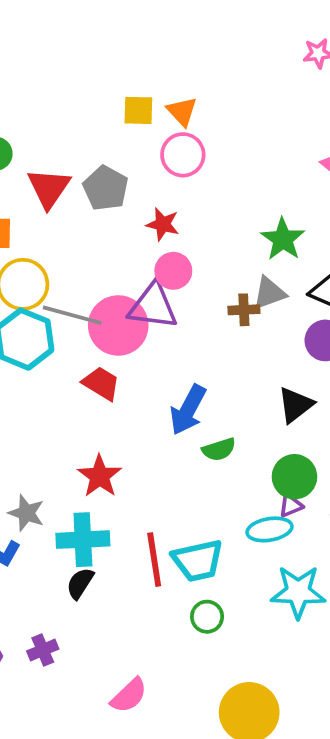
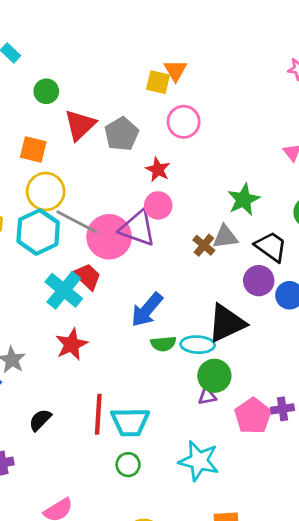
orange triangle: (182, 111) -> (175, 70), moved
brown cross: (244, 310) -> (204, 245), turned 30
black triangle: (295, 405) -> (227, 323), size x1.4
cyan ellipse: (270, 529) -> (198, 345), moved
cyan cross: (83, 540) -> (64, 290), moved, turned 30

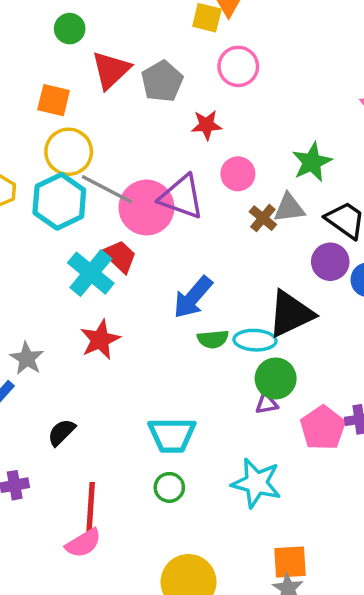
red star: (158, 170) -> (207, 125), turned -30
pink circle: (158, 205) -> (238, 174), moved
red line: (98, 414) -> (91, 507), moved

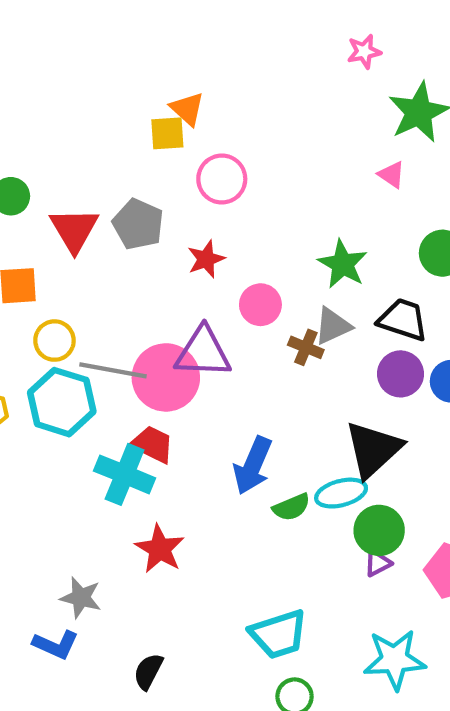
yellow circle: (69, 152) -> (54, 341), size x0.7

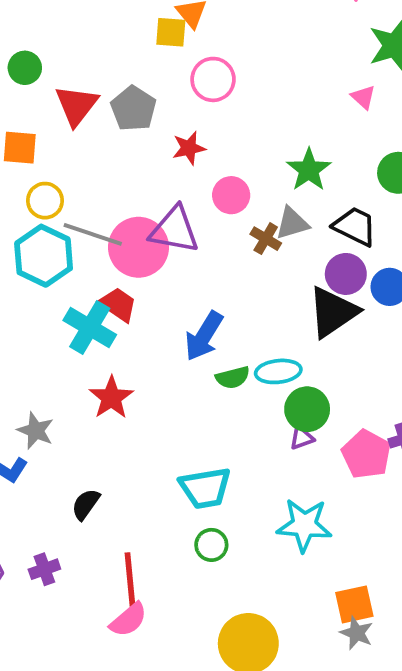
black triangle: (373, 449) -> (333, 312), moved

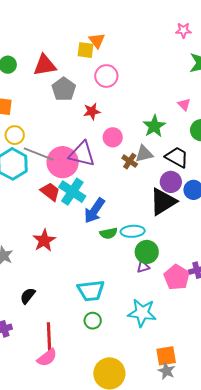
pink triangle: (363, 97) -> (184, 104), moved
red triangle: (76, 105) -> (45, 65), moved, turned 40
cyan cross: (90, 328) -> (72, 192), moved

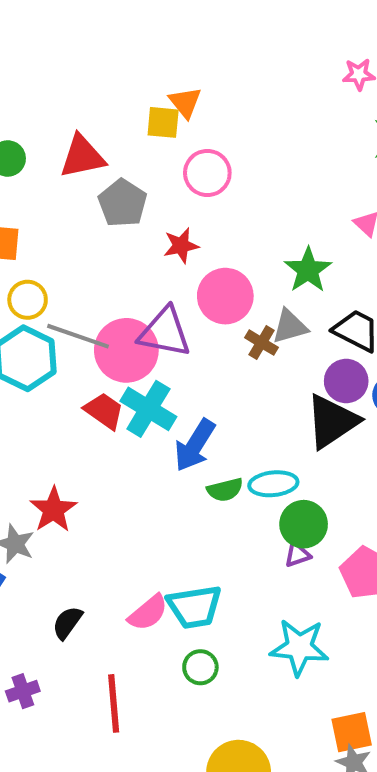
pink circle: (113, 137) -> (225, 296), size x1.4
red star: (44, 240) -> (53, 510), moved
pink semicircle: (47, 358) -> (148, 613), moved

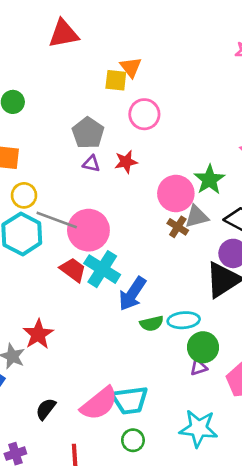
red triangle: (82, 157) -> (64, 34), moved
pink circle: (225, 296) -> (176, 194), moved
purple triangle: (165, 332) -> (91, 164), moved, size x0.5
pink semicircle: (148, 613) -> (99, 404), size x1.4

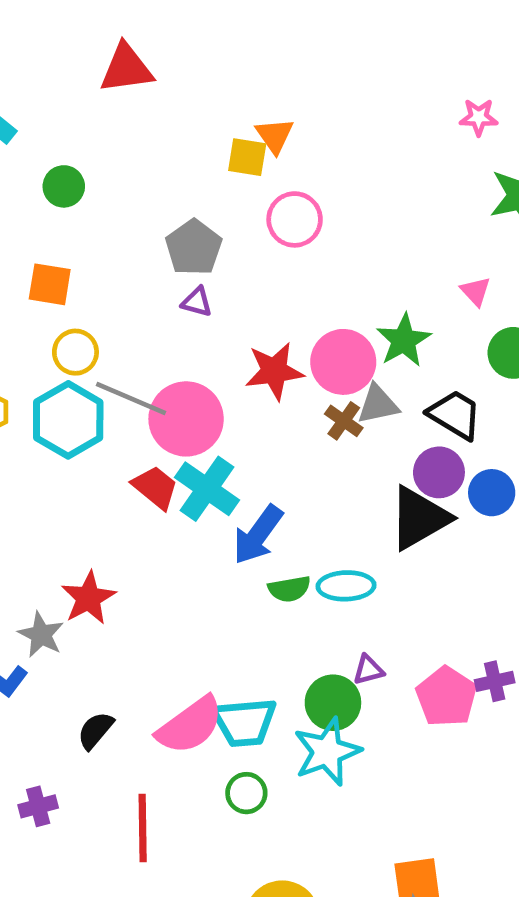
red triangle: (64, 34) -> (126, 68), moved
red star: (126, 162) -> (274, 371), moved, size x1.4
green circle: (203, 347) -> (333, 703), moved
cyan star: (199, 428) -> (327, 752), moved, turned -30

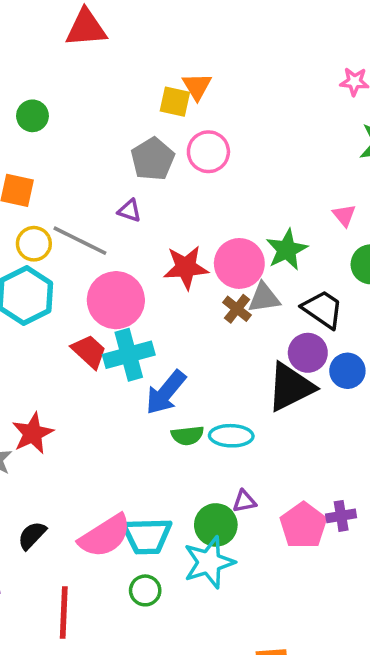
gray pentagon: (194, 248) -> (153, 159), moved
gray line: (131, 398) -> (80, 241), moved
cyan cross: (207, 489) -> (129, 355), turned 36

